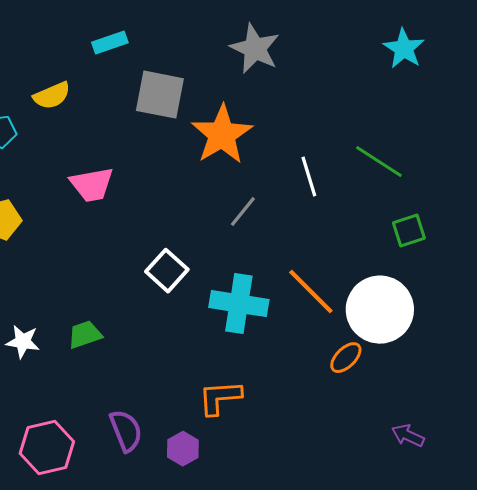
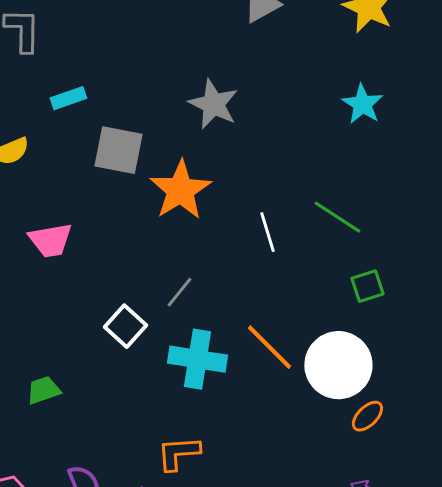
gray line: (243, 212) -> (179, 292), moved
orange ellipse: (346, 358) -> (367, 416), moved

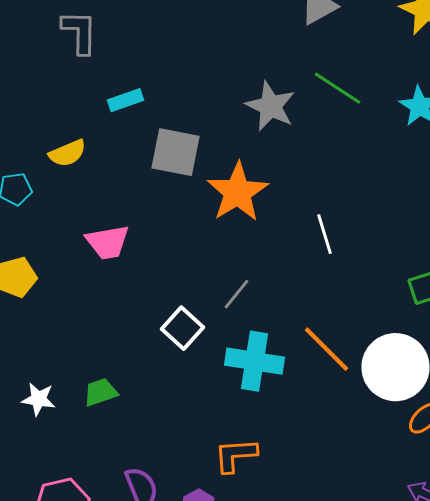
green line: (337, 217) -> (338, 88), moved

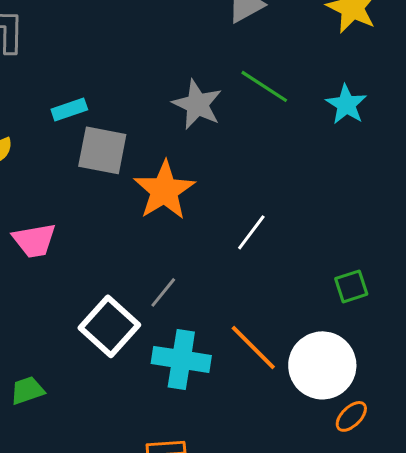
cyan rectangle: (126, 100) -> (69, 109), moved
white line: (324, 234) -> (251, 232), turned 54
white square: (182, 328) -> (109, 326), size x1.4

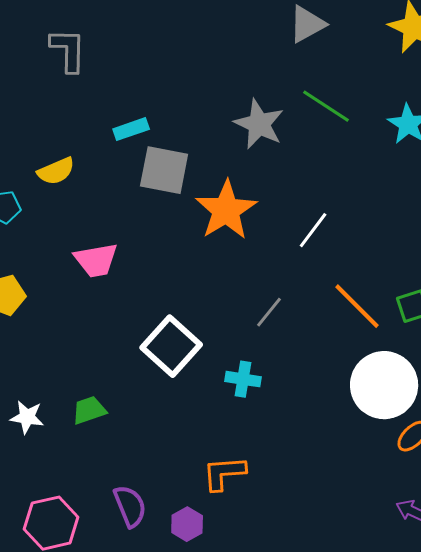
white line: (251, 232) -> (313, 230), moved
gray line: (163, 292) -> (269, 312), moved
orange line: (253, 347) -> (357, 306), moved
cyan cross: (181, 359) -> (243, 379), size x0.6

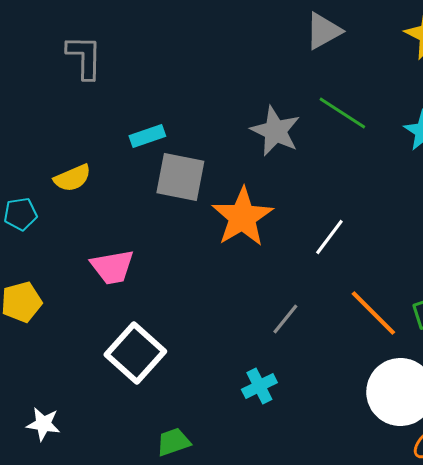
white square: (171, 346) -> (135, 353), moved
cyan cross: (243, 379) -> (259, 386), turned -36
green trapezoid: (89, 410) -> (173, 442), moved

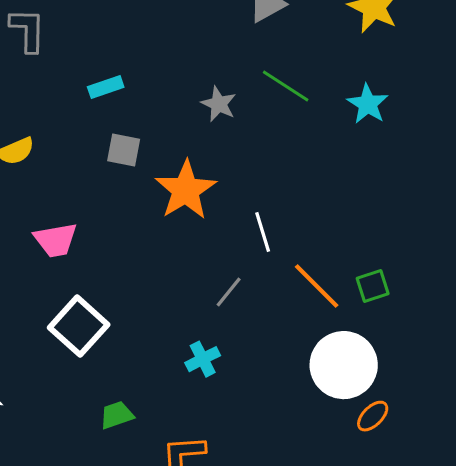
gray star: (275, 131) -> (219, 104), size x0.7
cyan rectangle: (147, 136) -> (106, 87), moved
gray square: (180, 177) -> (124, 150), size x0.7
white line: (329, 237) -> (263, 232), moved, turned -54

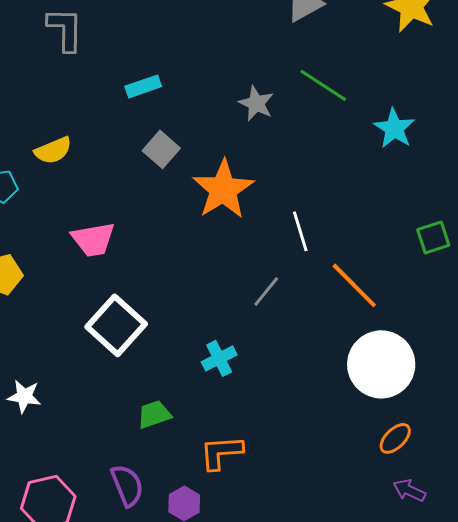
cyan star: (368, 104) -> (394, 128), moved
gray square: (124, 150) -> (161, 149), turned 30
green square: (373, 286) -> (433, 237), moved
cyan cross: (203, 359) -> (219, 358), moved
orange ellipse: (373, 416) -> (395, 438), moved

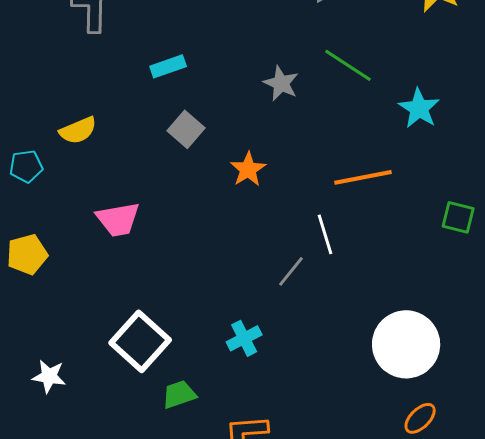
orange star: (223, 189) -> (248, 169), size x0.6
white line: (300, 231) -> (325, 234), moved
green square: (433, 237) -> (458, 217), turned 32
orange line: (354, 285) -> (363, 177), moved, turned -56
white square: (116, 325) -> (140, 341), moved

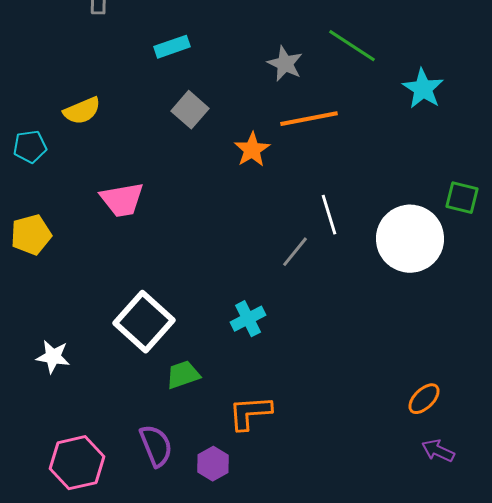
orange line: (363, 177) -> (309, 119), moved
white circle: (406, 344) -> (410, 239), moved

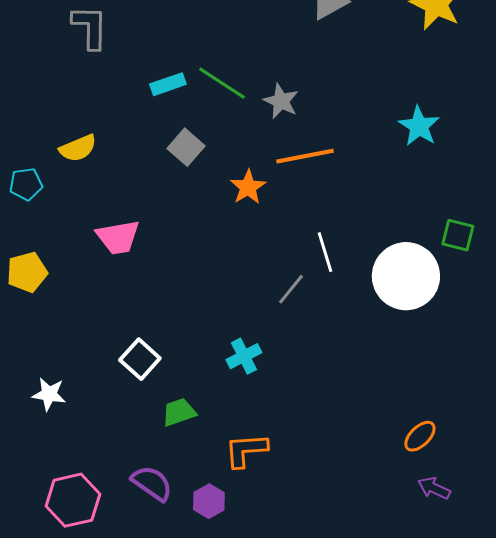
green line: (352, 46) -> (222, 83), moved
white square: (144, 322) -> (140, 359), size x0.7
purple semicircle: (156, 446) -> (152, 483), turned -33

